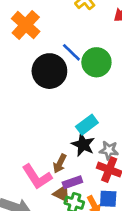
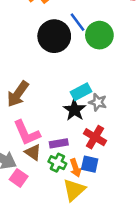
gray star: (109, 150) -> (98, 102), moved
brown arrow: (60, 163) -> (18, 94), moved, size x1.5
brown triangle: (62, 194) -> (33, 152), moved

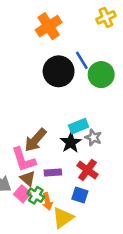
brown arrow: (18, 94) -> (35, 140), moved
green cross: (57, 163) -> (36, 195), moved
orange arrow: (75, 168) -> (47, 201), moved
pink square: (19, 178) -> (22, 194), moved

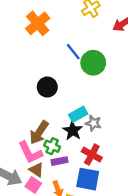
black circle: (59, 71) -> (47, 87), moved, size x0.7
green cross: (36, 195) -> (52, 146), moved
blue square: (80, 195) -> (88, 179), size x1.5

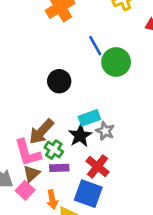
brown triangle: (36, 170) -> (31, 174), turned 35

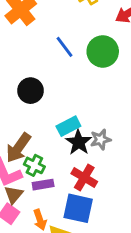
green circle: (116, 62) -> (103, 51), moved
gray star: (105, 131) -> (101, 140), moved, turned -30
black star: (80, 136) -> (79, 142), moved

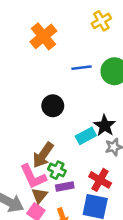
blue line: (65, 47) -> (82, 68), turned -60
black star: (79, 142) -> (105, 126), moved

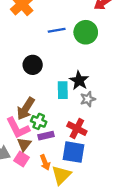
cyan rectangle: (86, 136) -> (63, 90), turned -60

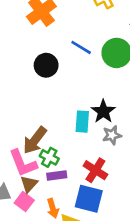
blue line: (57, 30) -> (81, 47), turned 36
black circle: (33, 65) -> (46, 65), moved

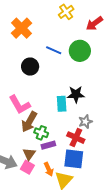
black star: (103, 111) -> (76, 94), turned -30
gray star: (112, 135) -> (85, 122), moved
pink L-shape: (23, 163) -> (20, 105), moved

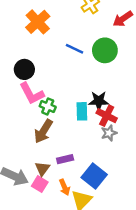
black circle: (30, 67) -> (24, 69), moved
pink L-shape: (20, 105) -> (32, 93), moved
green cross: (41, 133) -> (48, 106), moved
red cross: (76, 138) -> (107, 116), moved
blue square: (74, 159) -> (94, 176), turned 30

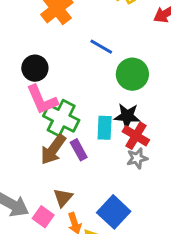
green circle: (105, 50) -> (132, 74), moved
green cross: (48, 106) -> (61, 118), size x1.6
purple rectangle: (65, 159) -> (79, 150), moved, turned 70
brown triangle: (42, 169) -> (63, 198), moved

